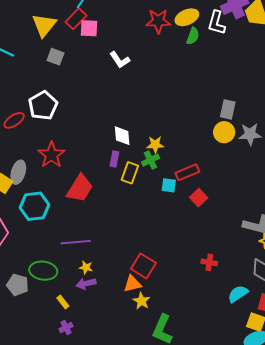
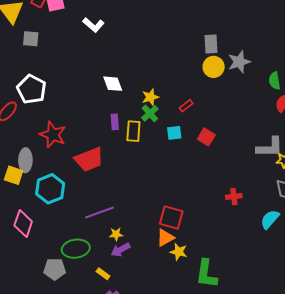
white diamond: (122, 136) -> (113, 84), moved
red rectangle: (187, 172) -> (186, 106), moved, size x0.6
red trapezoid: (80, 188) -> (89, 159), turned 52

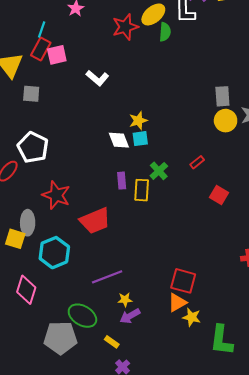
yellow star: (150, 97) -> (138, 121), moved
cyan square: (174, 133) -> (140, 139), moved
green ellipse: (76, 249) -> (82, 316), turned 40
gray pentagon: (55, 269) -> (60, 338), size x1.4

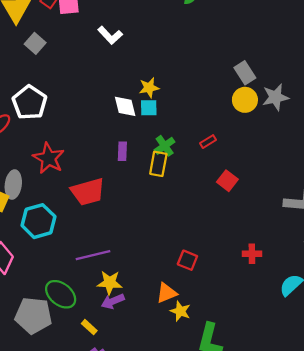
gray square: (31, 94) -> (35, 43), turned 30
gray rectangle: (222, 96) -> (245, 73), turned -36
yellow rectangle: (142, 190) -> (158, 164), moved
red square: (183, 281) -> (187, 260), moved, size x0.7
yellow star: (125, 300) -> (110, 283), size x1.5

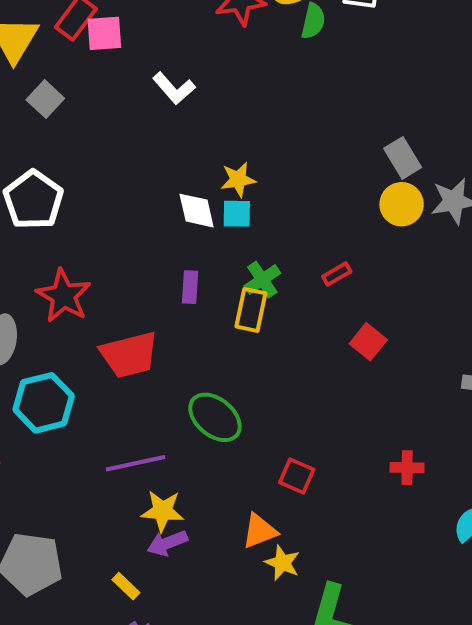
green ellipse: (61, 294) -> (215, 417), moved

